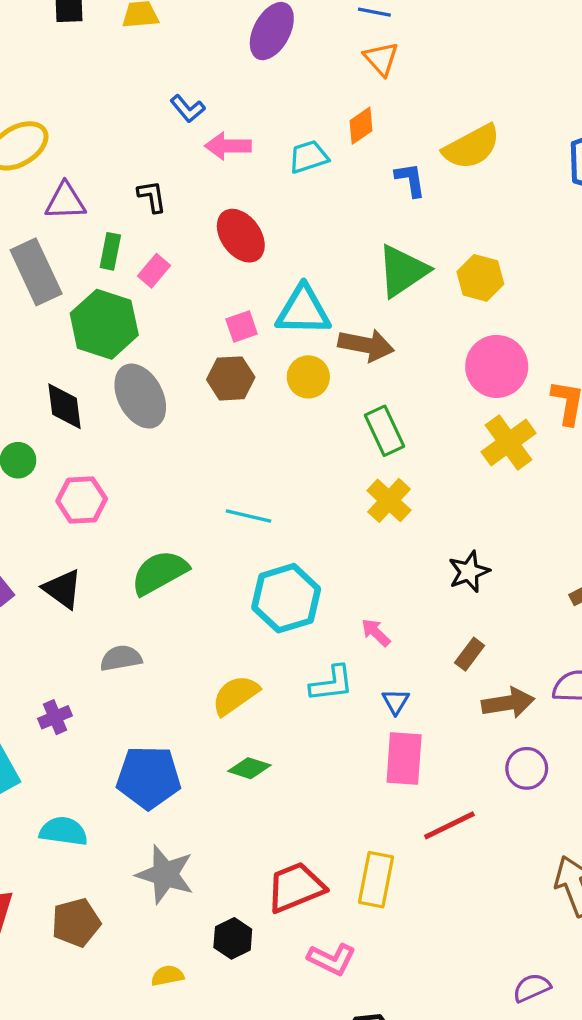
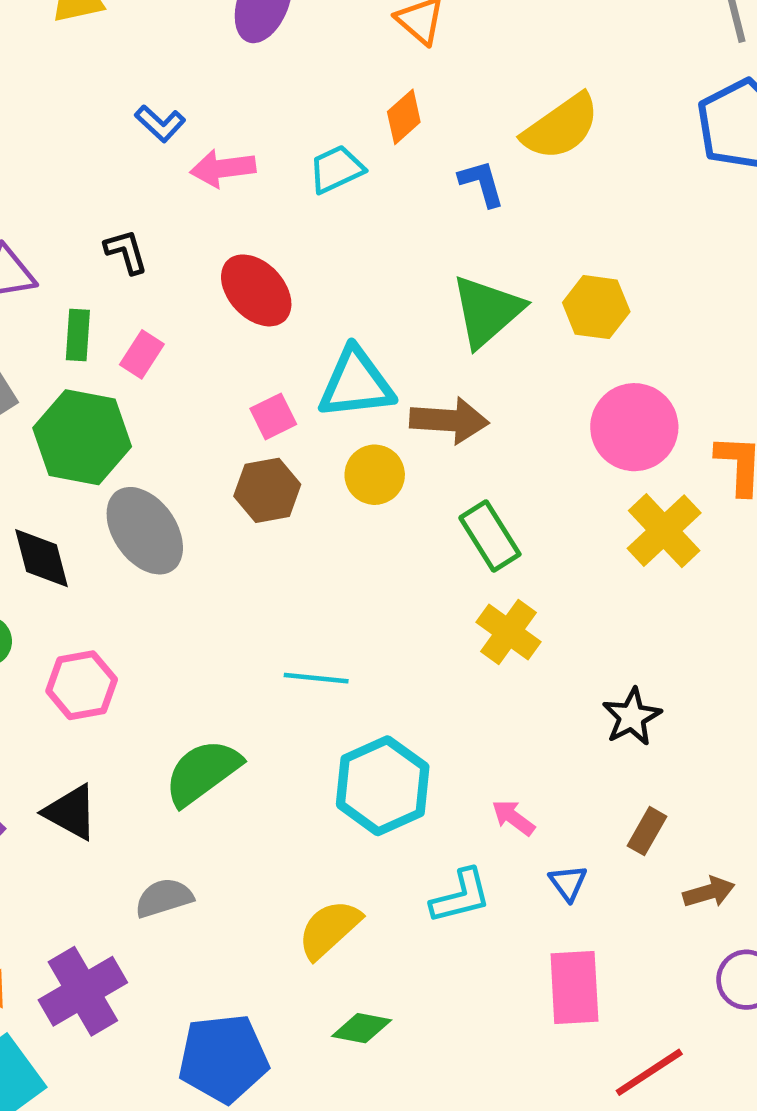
blue triangle: (396, 702) -> (568, 883), moved
brown arrow: (508, 703) -> (709, 892), size x0.7
purple cross: (55, 717) -> (83, 991), size x1.8

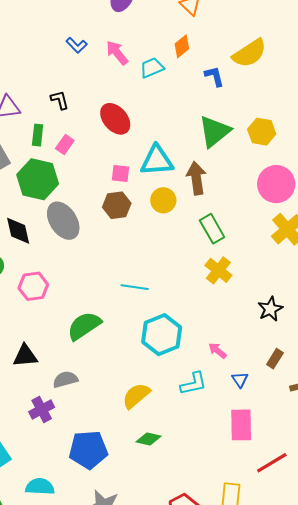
pink arrow: (223, 168) -> (117, 53), moved, turned 56
pink square: (273, 416) -> (120, 173), turned 30
brown arrow: (449, 420) -> (196, 178), turned -104
black triangle: (71, 812) -> (25, 356), moved, turned -36
purple cross: (83, 991) -> (42, 409), moved, size x0.7

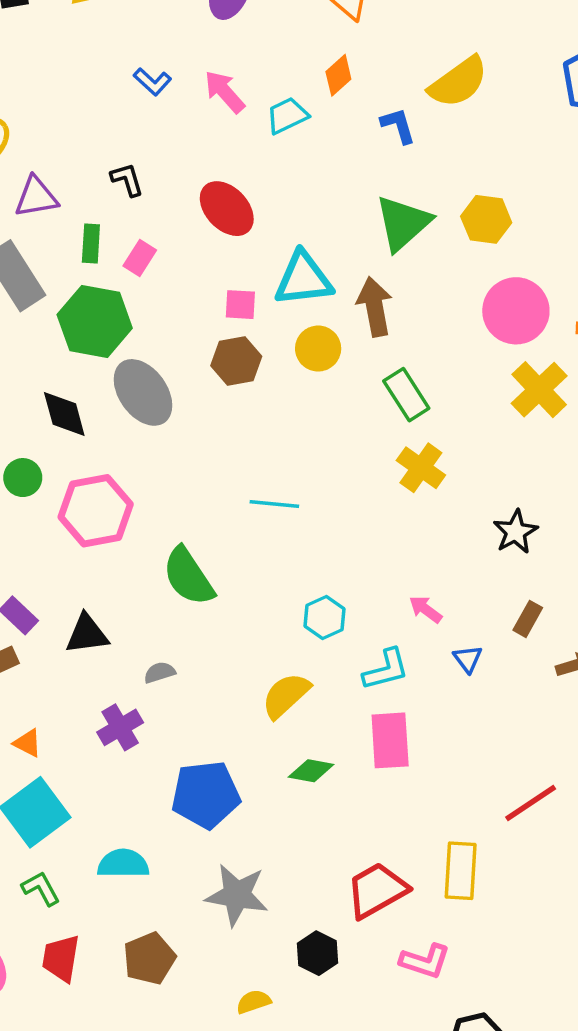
pink hexagon: (33, 286) -> (96, 511), size x1.4
green semicircle: (84, 326) -> (188, 576), turned -87
cyan hexagon: (162, 335) -> (325, 618), moved, size x0.6
gray semicircle: (65, 379) -> (160, 672), size x0.7
pink rectangle: (241, 425) -> (390, 740), moved

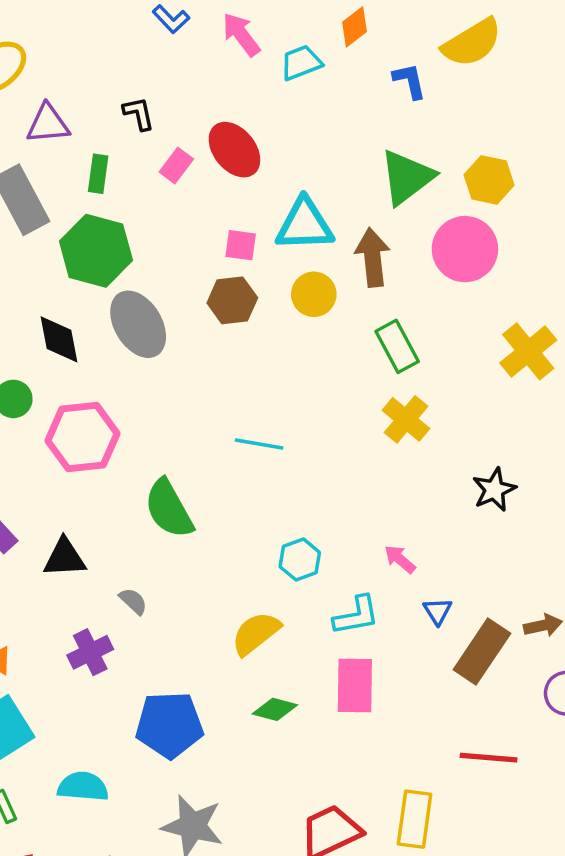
pink rectangle: (140, 258) -> (176, 165), moved
pink circle: (516, 311) -> (465, 249), moved
brown rectangle: (528, 619) -> (482, 652), moved, size x1.8
gray semicircle: (160, 672) -> (133, 601), turned 56
red line: (531, 803) -> (489, 758), turned 34

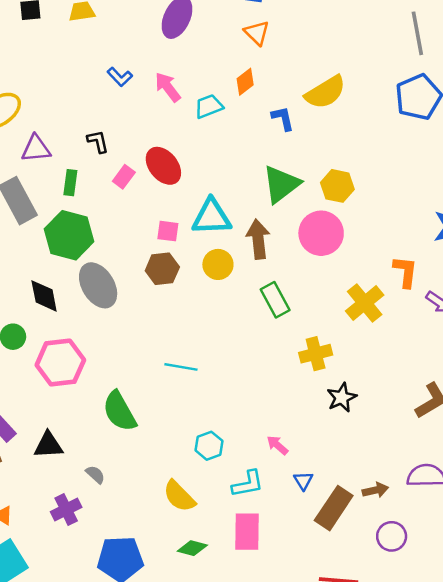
yellow cross: (406, 419) -> (316, 354), moved, turned 36
yellow semicircle: (256, 633) -> (179, 496), turned -96

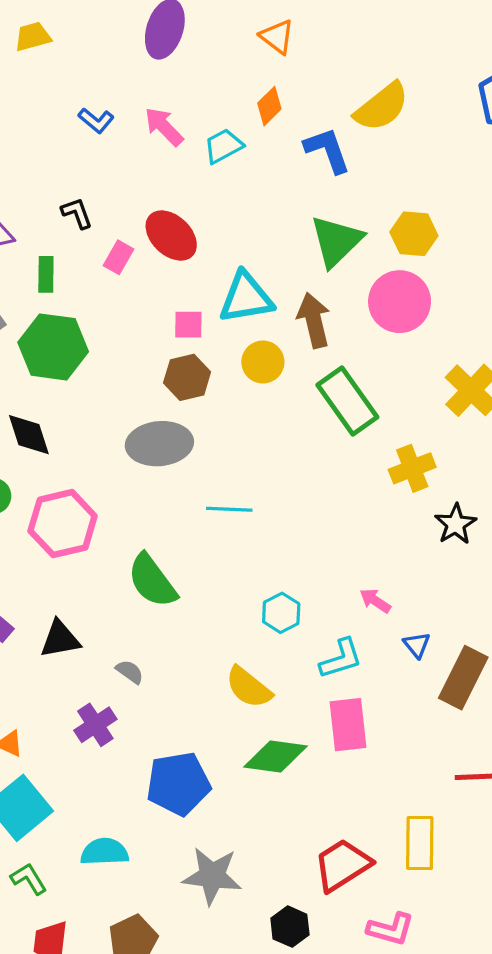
blue L-shape: (283, 118) -> (327, 150), size x1.4
gray ellipse: (98, 285) -> (159, 444), moved, turned -57
green rectangle: (275, 300) -> (347, 401), size x1.4
green diamond: (192, 548) -> (276, 757), size x1.5

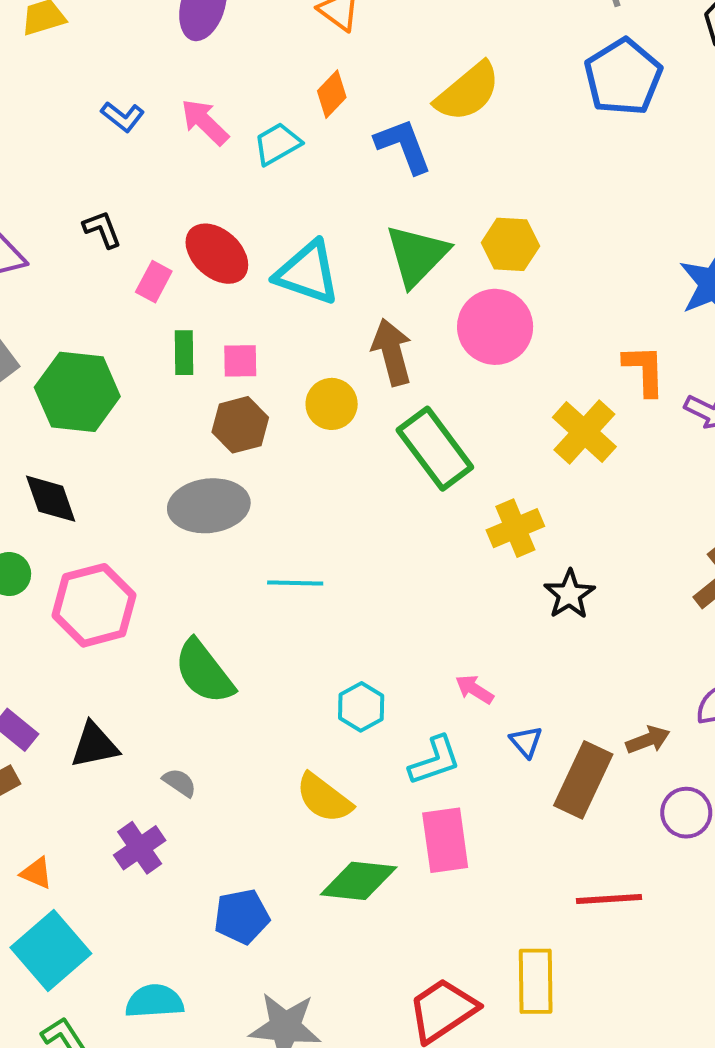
green rectangle: (46, 274) -> (184, 353), moved
cyan triangle: (246, 298) -> (307, 273), moved, turned 30
blue pentagon: (178, 784) -> (242, 917), size x0.7

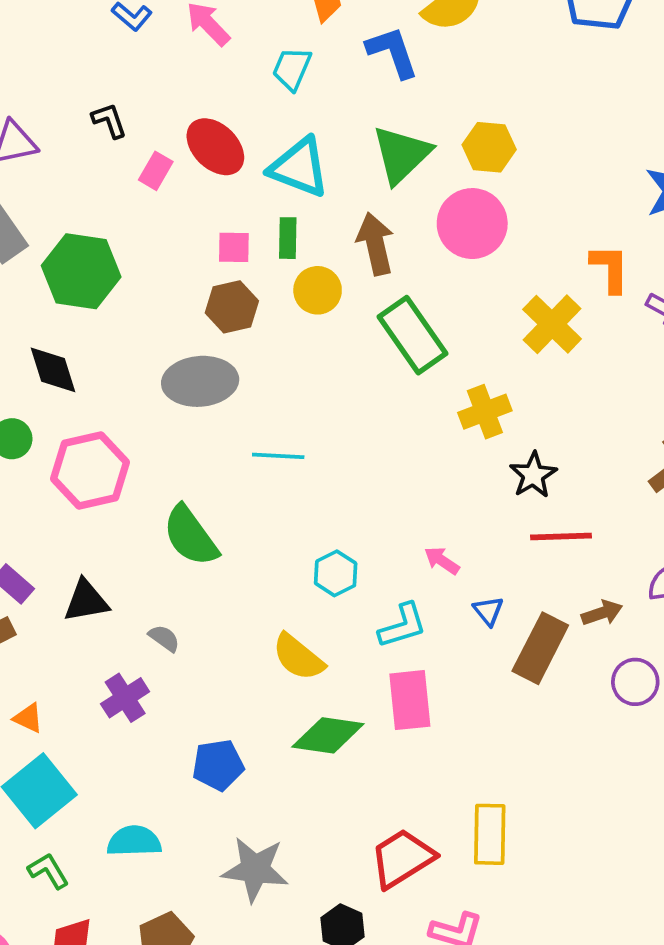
cyan trapezoid: (277, 144) -> (292, 69), moved, turned -39
green rectangle: (184, 353) -> (288, 238), moved
red line: (609, 899) -> (561, 537), moved

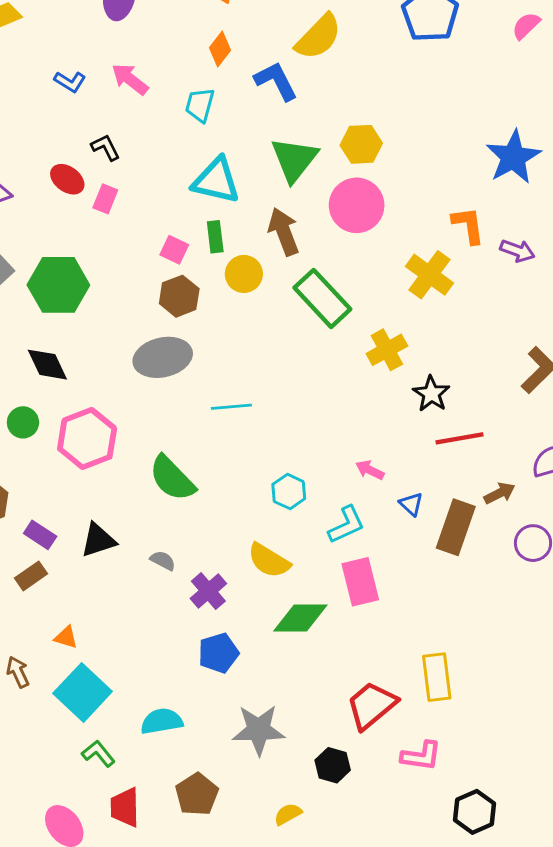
black L-shape: (109, 120) -> (106, 147), moved
red ellipse: (215, 147) -> (67, 179), moved, size x0.7
pink square: (234, 247) -> (174, 250), turned 32
purple cross: (125, 698) -> (208, 591), moved

